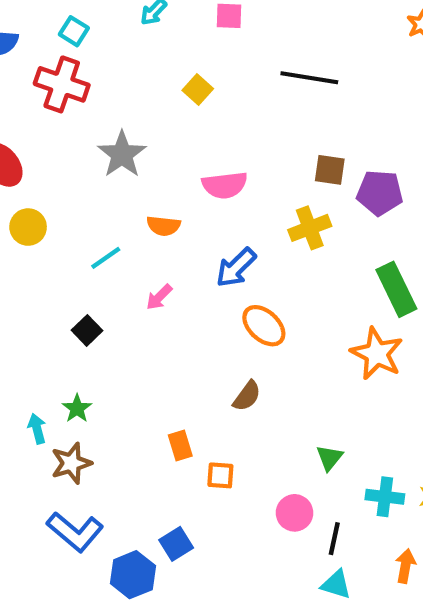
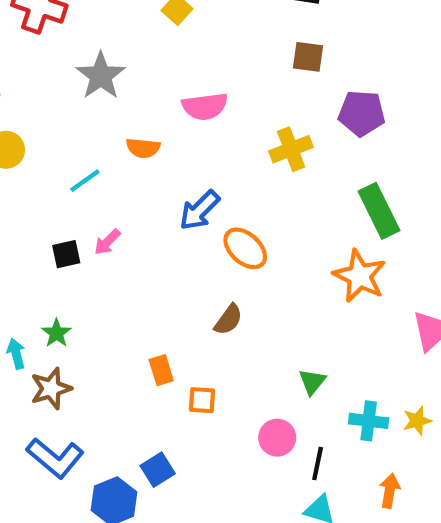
brown square: (330, 170) -> (308, 57), moved
blue arrow: (236, 268) -> (199, 210), moved
pink arrow: (159, 297) -> (107, 242), moved
black square: (87, 330) -> (66, 254), turned 32

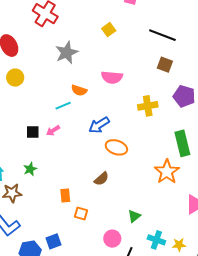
cyan line: (85, 181) -> (63, 106), moved
orange ellipse: (245, 248) -> (116, 147), turned -35
green star: (57, 333) -> (30, 169), moved

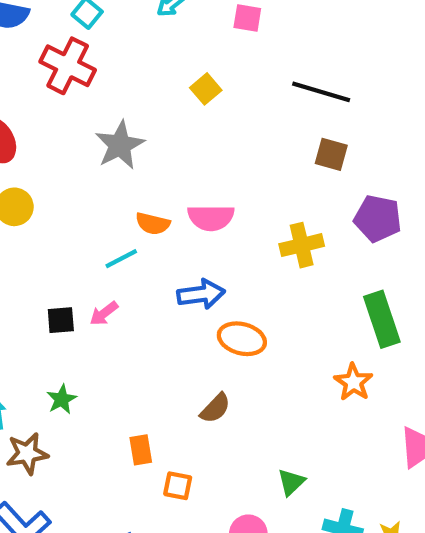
pink semicircle: (112, 77) -> (211, 218), moved
blue arrow: (99, 125) -> (201, 294), turned -150
orange star: (167, 172) -> (353, 382), size x0.7

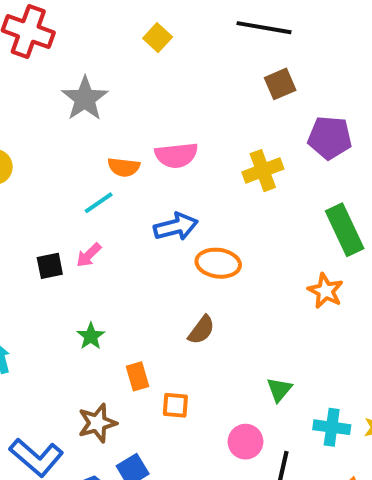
brown square: (331, 154) -> (280, 84), turned -32
green star: (62, 399) -> (91, 336), moved
brown star: (27, 453) -> (97, 423), moved

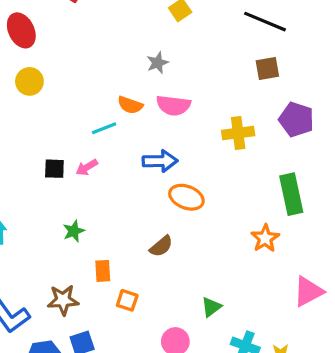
gray star: (85, 99) -> (158, 63), moved, size x0.6

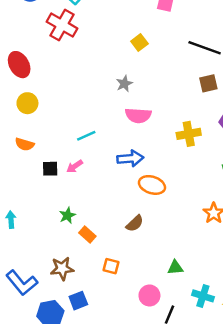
orange semicircle: (130, 105) -> (25, 144), moved
orange rectangle: (103, 271) -> (87, 235), moved, turned -42
green triangle: (211, 307) -> (175, 268), turned 35

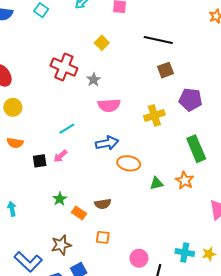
red cross: (62, 25) -> (64, 67), moved
brown semicircle: (135, 223) -> (103, 204), moved, turned 42
green triangle: (175, 268) -> (156, 183), moved

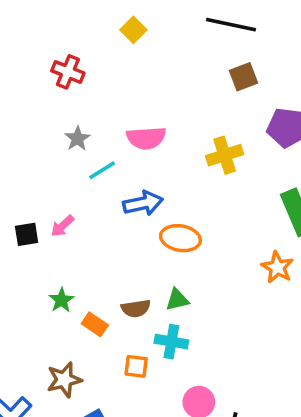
red cross: (64, 67) -> (68, 72), size x0.7
gray star: (94, 80) -> (77, 139), moved
cyan line: (67, 129) -> (102, 170), moved
green triangle: (156, 183) -> (177, 300), moved
cyan cross: (185, 253) -> (171, 342), moved

